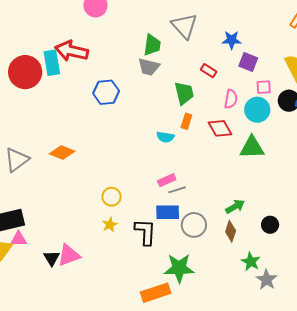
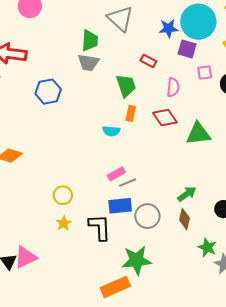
cyan circle: (257, 110) -> (198, 22), moved, size x1.4

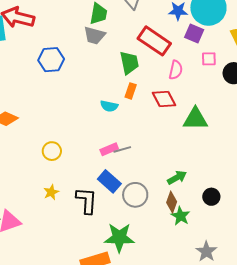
red rectangle: (148, 61) -> (154, 41), size x2.0
gray line: (128, 183) -> (122, 149), moved
yellow circle: (63, 195) -> (52, 151), moved
blue rectangle: (120, 206) -> (109, 181), turned 40
green star: (207, 247) -> (180, 216), moved

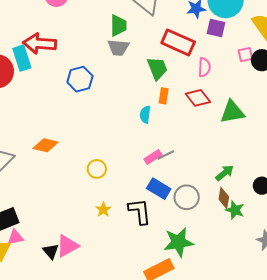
pink square: (209, 59) -> (245, 55), moved
cyan semicircle: (109, 106) -> (145, 115), turned 96

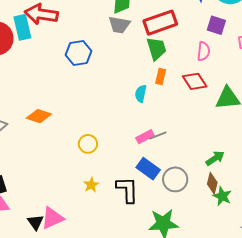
purple square: (216, 28) -> (216, 25), moved
red rectangle: (178, 42) -> (160, 23), moved, turned -48

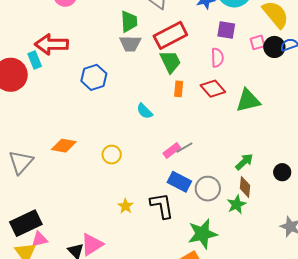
cyan rectangle: (22, 27) -> (35, 60), size x0.7
cyan semicircle: (141, 94) -> (145, 111), moved, turned -48
yellow circle: (88, 144) -> (112, 155), moved
green star: (222, 196) -> (236, 204), moved, turned 30

